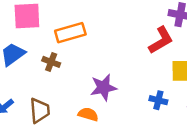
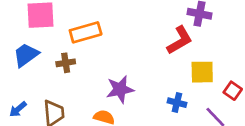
brown cross: (51, 62) -> (66, 63), turned -30

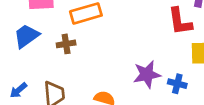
red L-shape: (180, 40) -> (180, 21), turned 112
purple star: (120, 89) -> (147, 74), moved

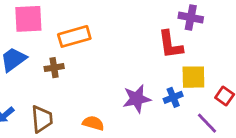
blue cross: (177, 84) -> (173, 97), moved, turned -36

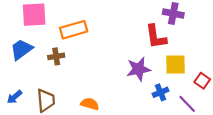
blue cross: (173, 97) -> (161, 92), moved
purple star: (137, 99) -> (138, 69), moved

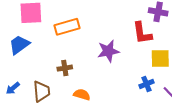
brown cross: (56, 56) -> (65, 68), moved
purple star: (138, 69) -> (108, 51), moved

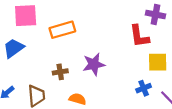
purple star: (108, 51) -> (94, 64), moved

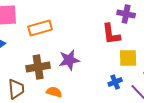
brown cross: (60, 72) -> (38, 67), size x1.6

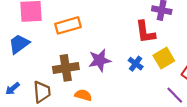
yellow square: (128, 58) -> (164, 58), turned -30
blue cross: (115, 82) -> (136, 64), moved, turned -32

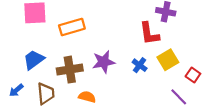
blue trapezoid: (19, 44) -> (34, 60), moved

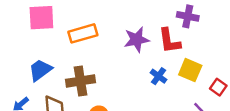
yellow square: (168, 60) -> (190, 70), turned -36
purple star: (104, 62) -> (137, 40), moved

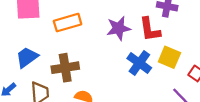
blue cross: (159, 76) -> (139, 63), size x1.5

